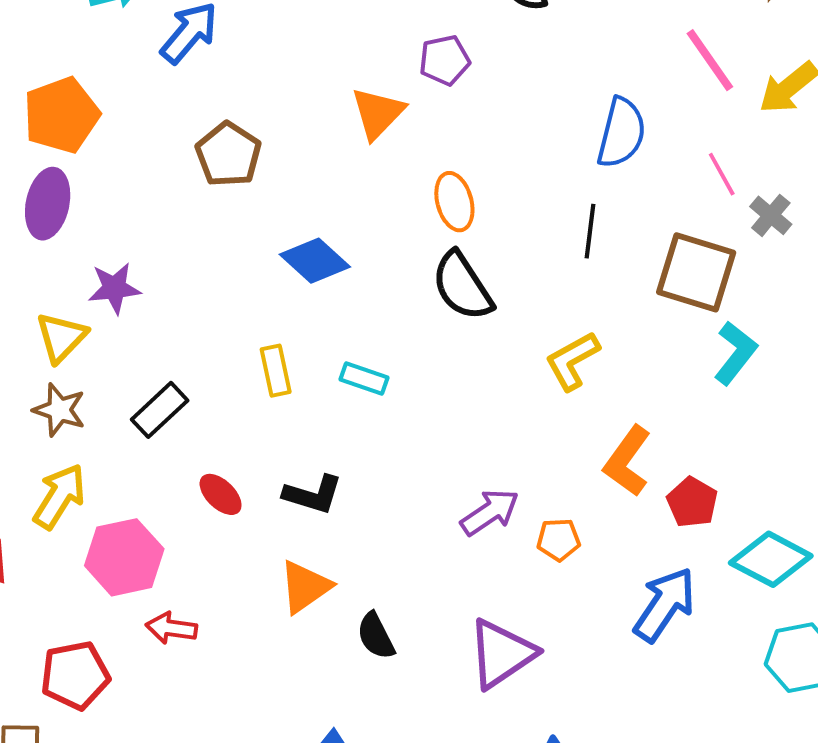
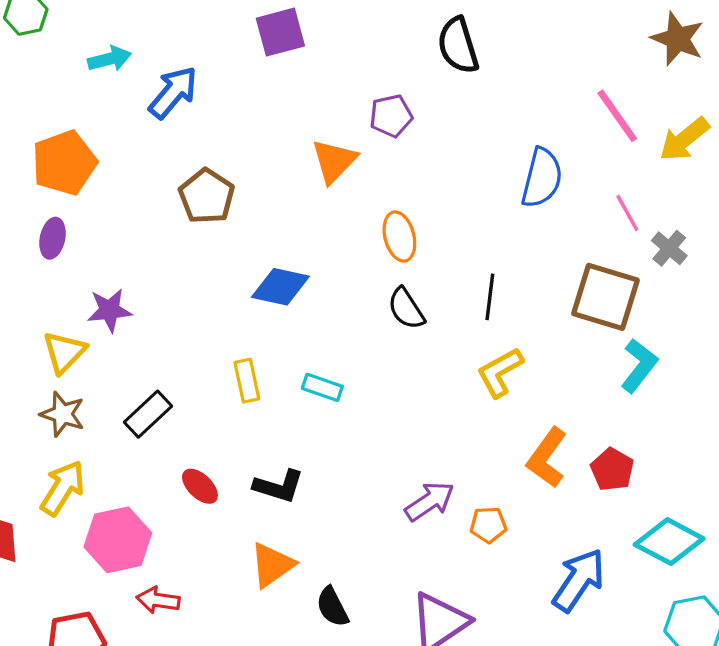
purple ellipse: (48, 204) -> (53, 238), size x0.7
black line: (590, 231) -> (490, 297), moved
blue diamond: (315, 261) -> (280, 287), turned -30
black semicircle: (462, 286) -> (406, 309), size x0.7
red pentagon: (692, 502) -> (612, 469), moved

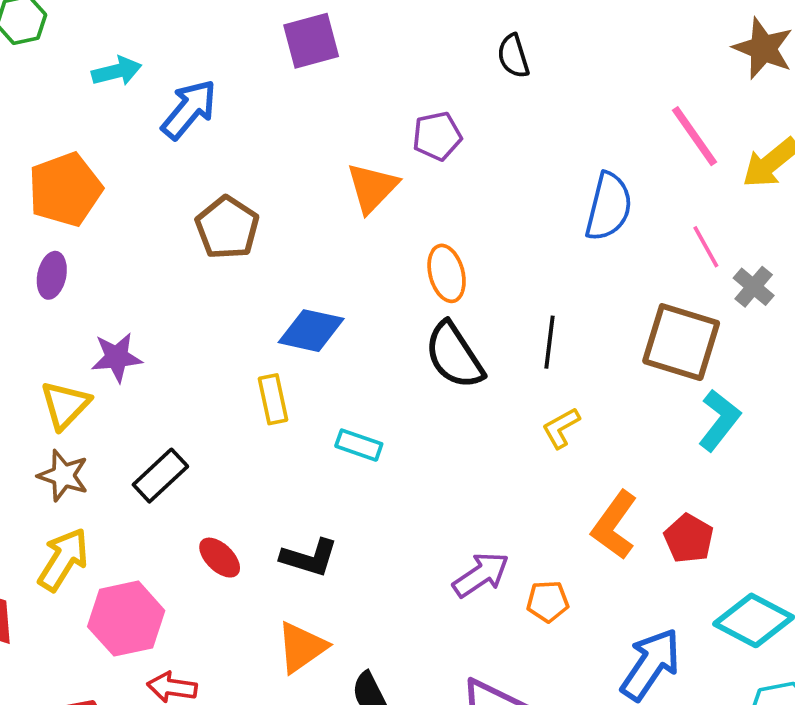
black semicircle: (458, 45) -> (513, 56), size x0.7
black semicircle: (406, 309) -> (454, 355), size x1.4
yellow L-shape: (500, 372) -> (561, 428), size x0.7
yellow rectangle: (247, 381) -> (273, 399), moved

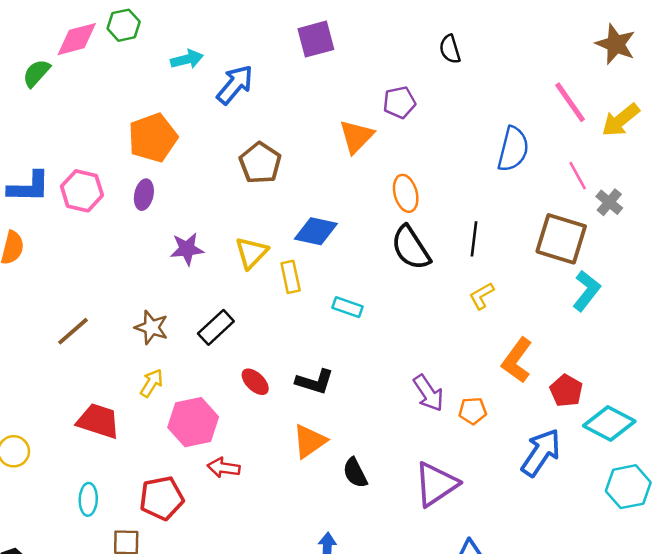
yellow triangle: (65, 405) -> (251, 253), moved
red pentagon: (689, 538) -> (566, 391), moved
yellow arrow: (63, 559) -> (151, 383), size x0.7
purple arrow: (481, 575) -> (428, 393), turned 90

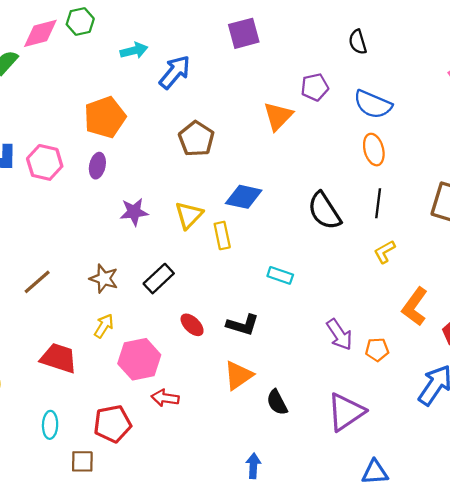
blue semicircle: (513, 149) -> (373, 104), moved, turned 99
orange ellipse: (406, 193) -> (374, 150), moved
cyan rectangle: (347, 307) -> (280, 275), moved

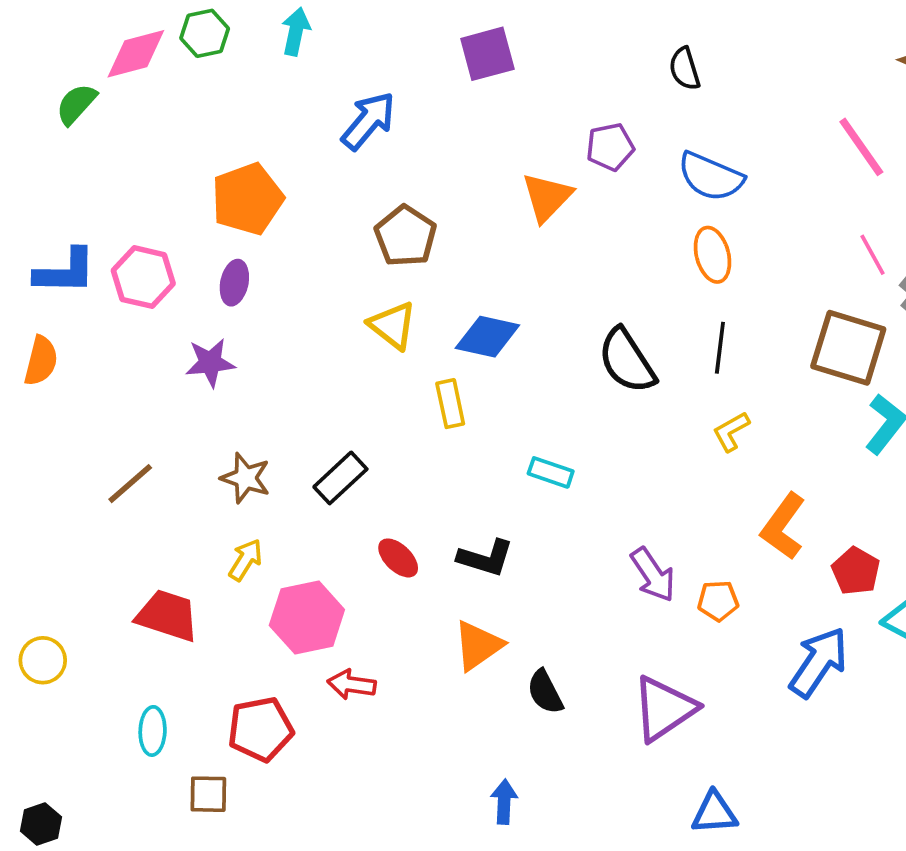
cyan arrow: (134, 51) -> (296, 32), moved, turned -64
purple star: (134, 212) -> (210, 363), moved
yellow triangle: (189, 215) -> (393, 325), moved, turned -36

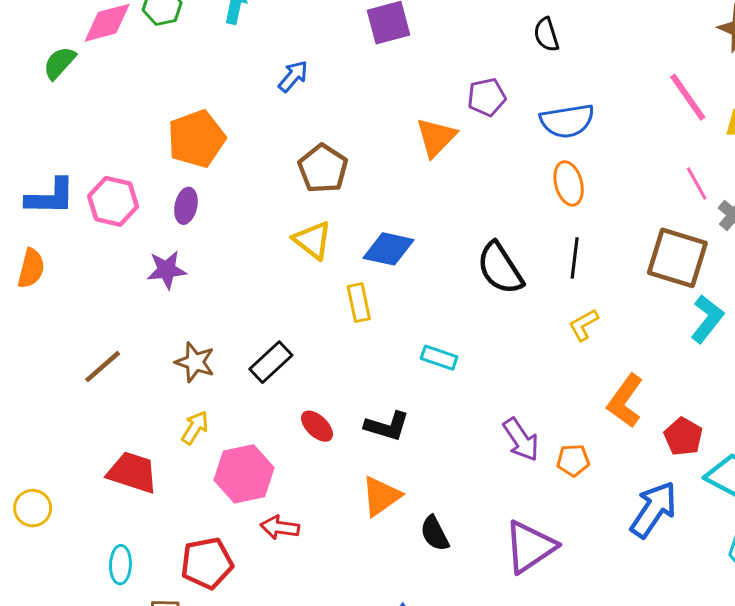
blue arrow: (368, 121) -> (293, 76), size x0.7
blue semicircle: (711, 177) -> (567, 121), turned -32

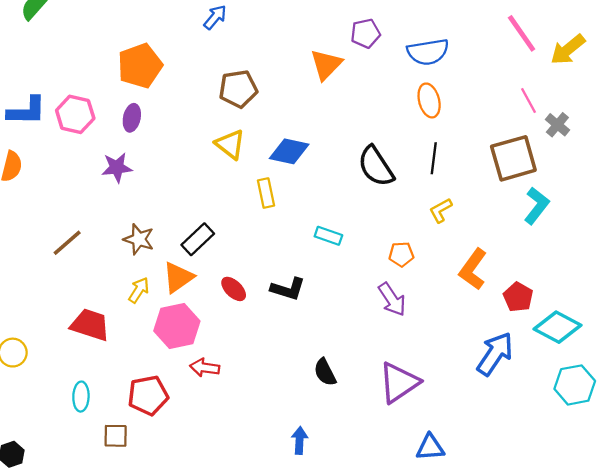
brown pentagon: (323, 169) -> (238, 89), turned 30
brown square: (677, 258) -> (513, 158), turned -33
orange pentagon: (573, 460) -> (401, 254), moved
orange triangle: (381, 496) -> (178, 277), moved

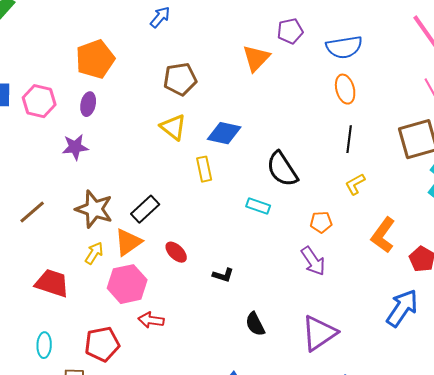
black semicircle: (376, 166) -> (282, 169), moved
brown star: (139, 239) -> (94, 209), size x1.4
black L-shape: (288, 289) -> (223, 275), moved, size x0.7

